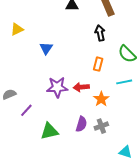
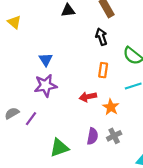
yellow triangle: (17, 29) -> (14, 22), moved, turned -48
purple star: (57, 87) -> (45, 86), moved
purple line: (26, 110) -> (31, 119), moved

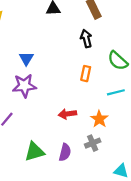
red arrow: (88, 97) -> (67, 114), moved
orange star: (111, 107) -> (99, 119), moved
purple semicircle: (93, 136) -> (65, 152), moved

